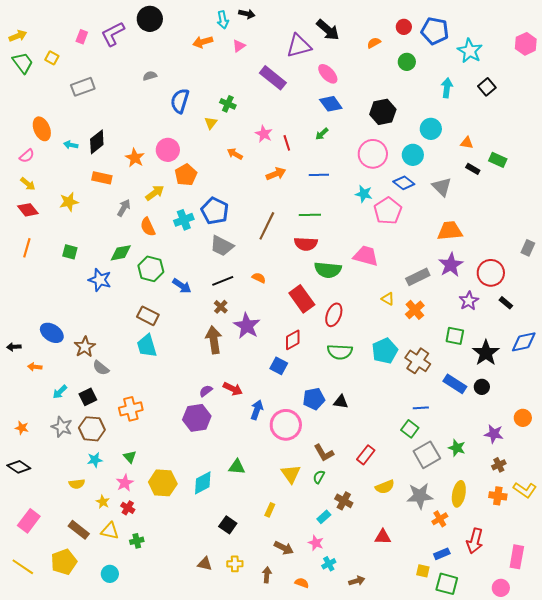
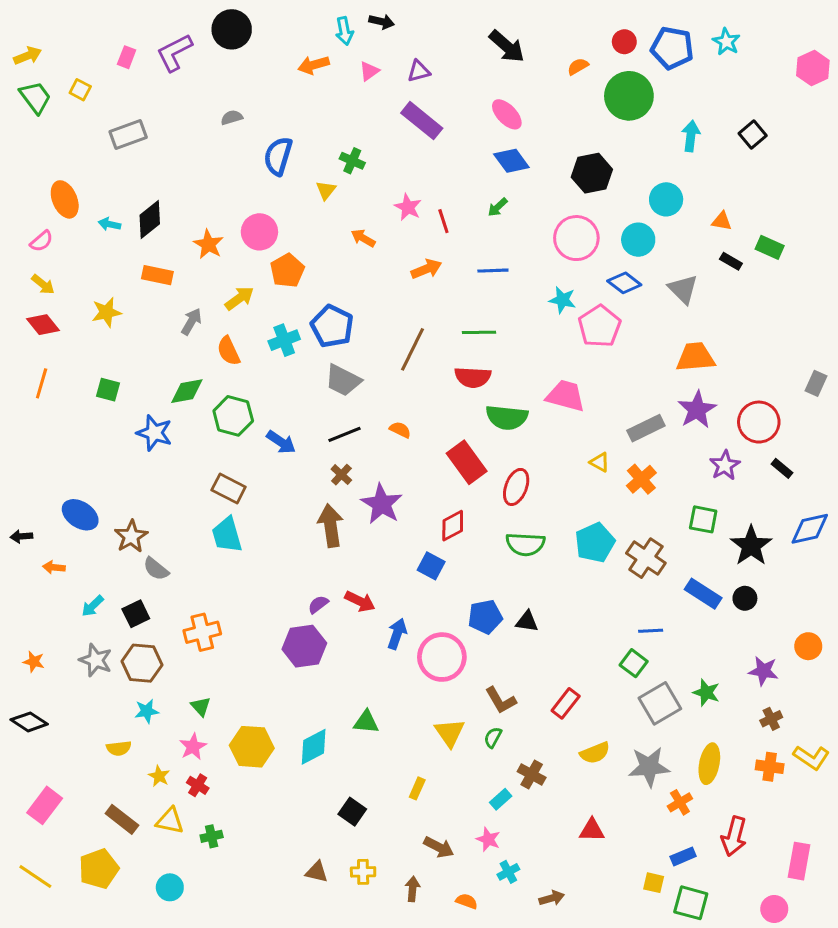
purple triangle: (299, 46) -> (419, 71), moved, size x0.6
cyan star: (470, 51) -> (726, 42), moved, size x0.7
green circle: (407, 62) -> (629, 96), size x1.8

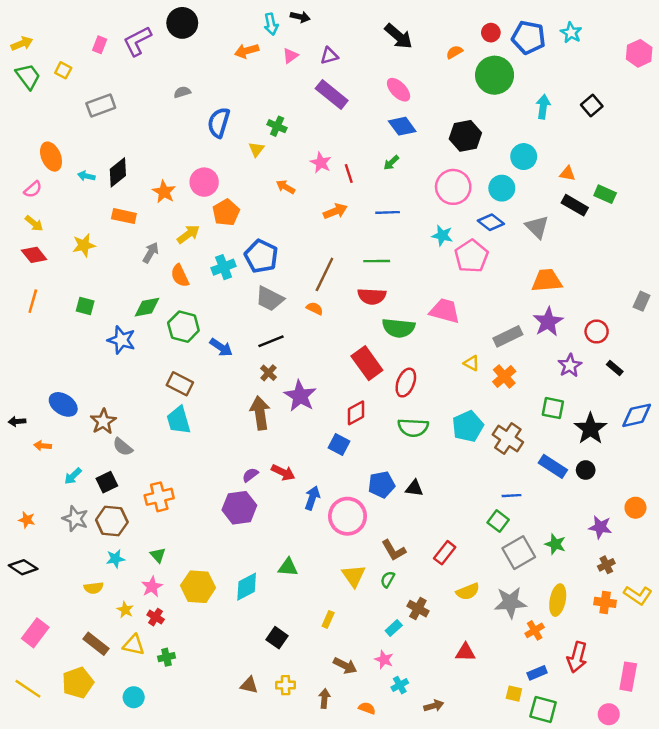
black rectangle: (731, 261) -> (575, 205), size x1.5
red circle: (759, 422) -> (597, 332), size x0.7
orange semicircle: (400, 430) -> (315, 308), moved

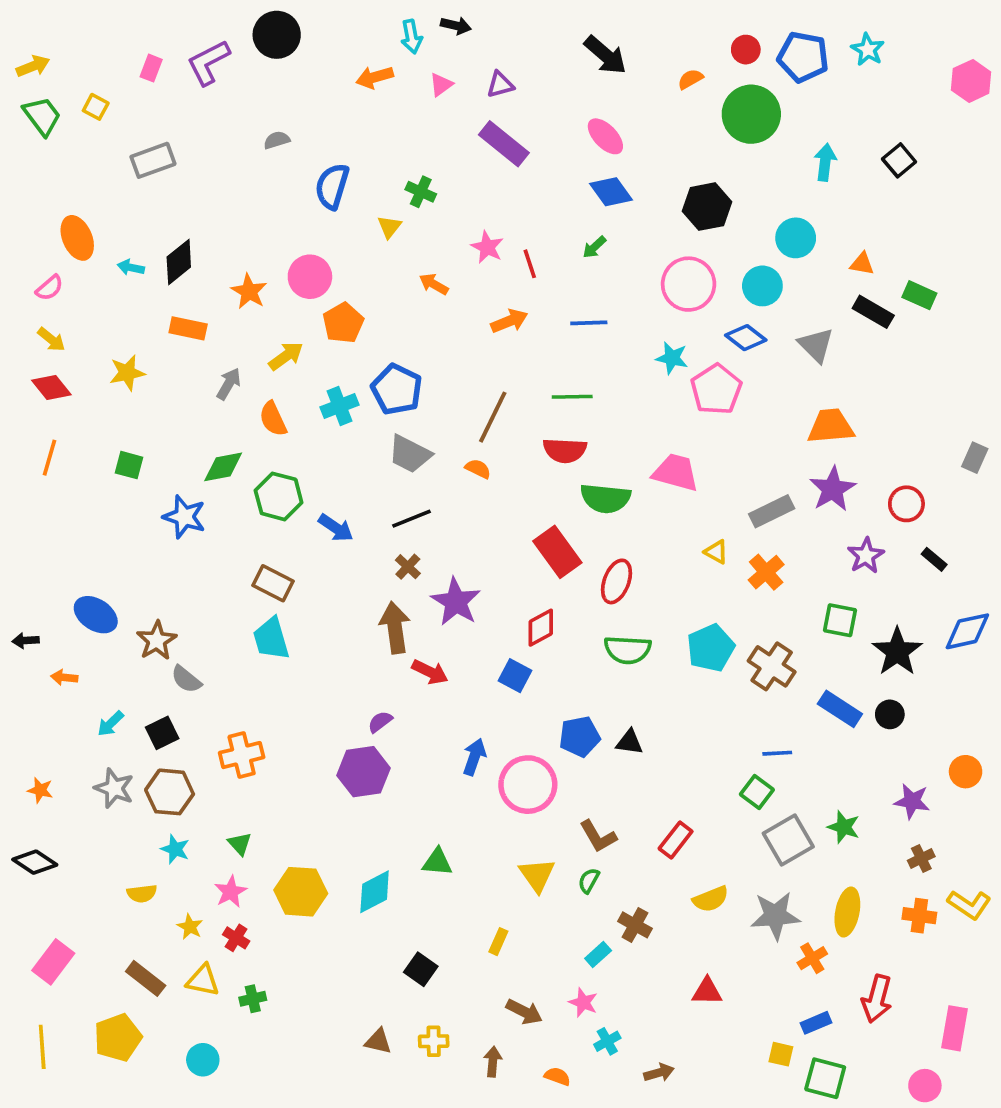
red arrow: (283, 472) -> (430, 672), moved
cyan star: (115, 559) -> (175, 849), turned 30
yellow line: (28, 689) -> (42, 1047), turned 52

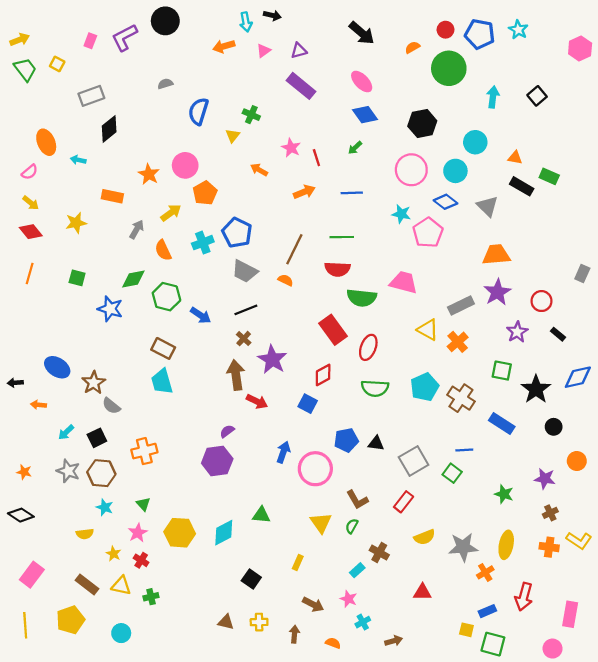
black diamond: (179, 262) -> (109, 129), moved
yellow triangle: (716, 552) -> (428, 330), size x1.5
black circle: (890, 714) -> (554, 427), moved
gray square: (788, 840) -> (414, 461), moved

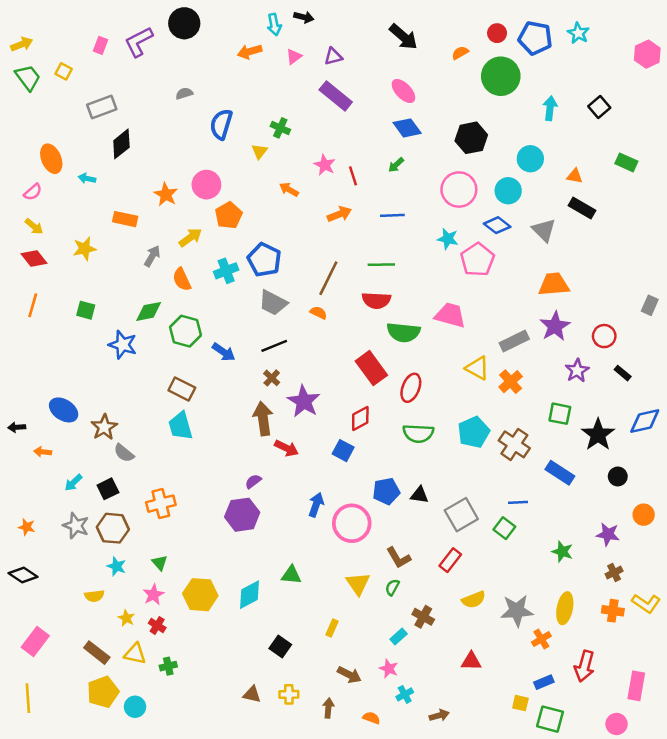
green rectangle: (549, 176) -> (626, 162), moved
yellow pentagon: (70, 620) -> (103, 692), moved

